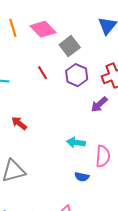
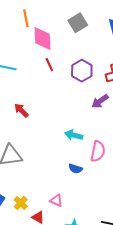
pink diamond: (43, 29) -> (43, 38), moved, turned 35
gray square: (70, 46) -> (78, 23), moved

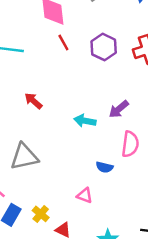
purple arrow: (100, 101) -> (119, 109), moved
cyan arrow: (74, 135) -> (85, 121), moved
pink triangle: (56, 200) -> (85, 196), moved

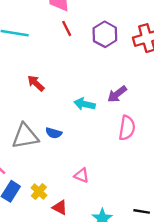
blue semicircle: (104, 167) -> (54, 133), moved

